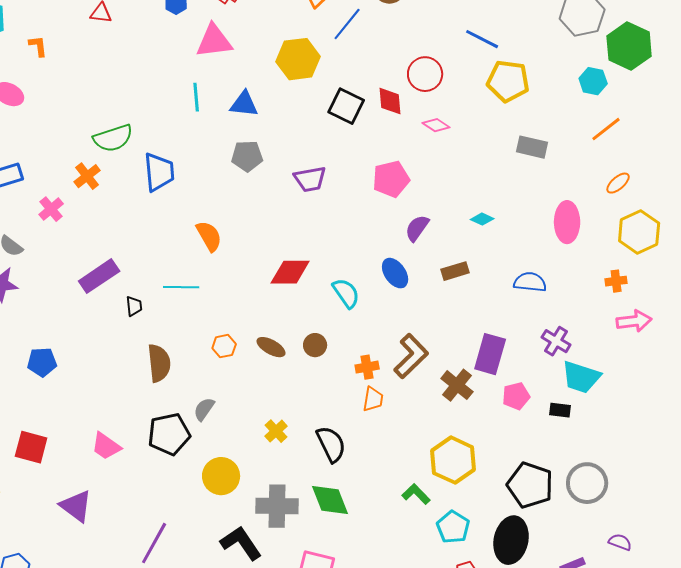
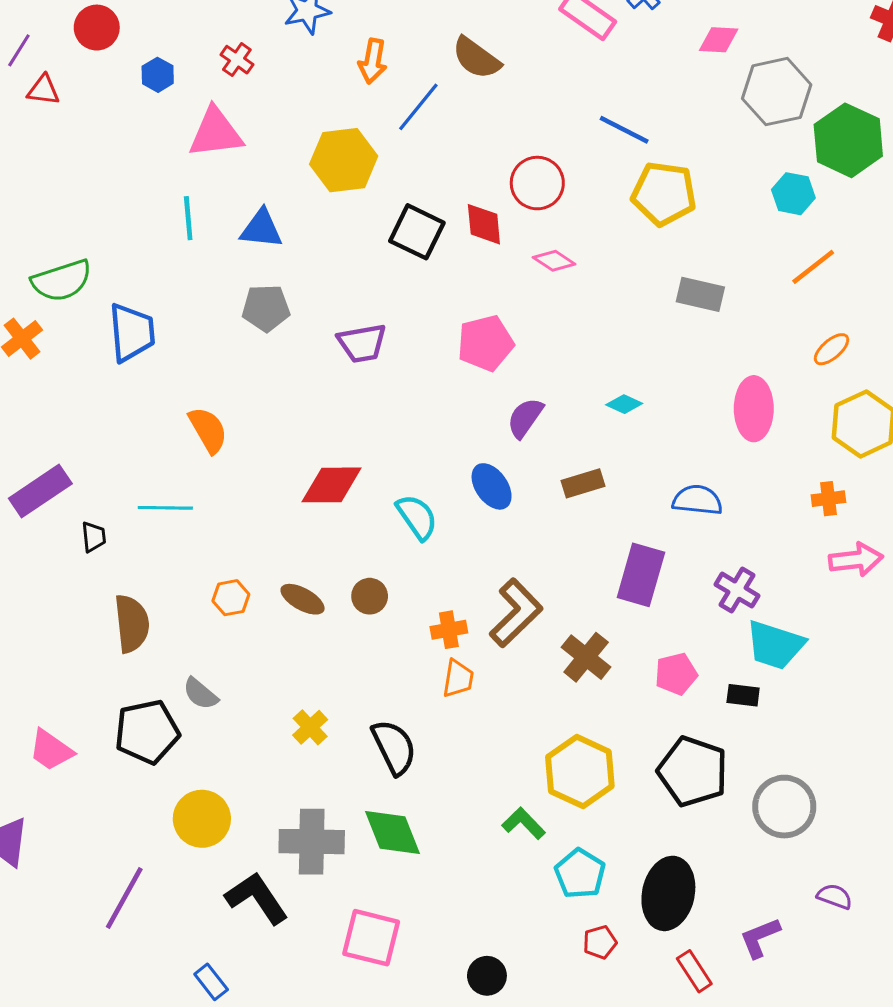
purple rectangle: (490, 354) -> (641, 575), moved
gray semicircle: (204, 409) -> (200, 694), turned -85
yellow circle: (221, 476) -> (202, 819), moved
black pentagon: (530, 485) -> (693, 771), moved

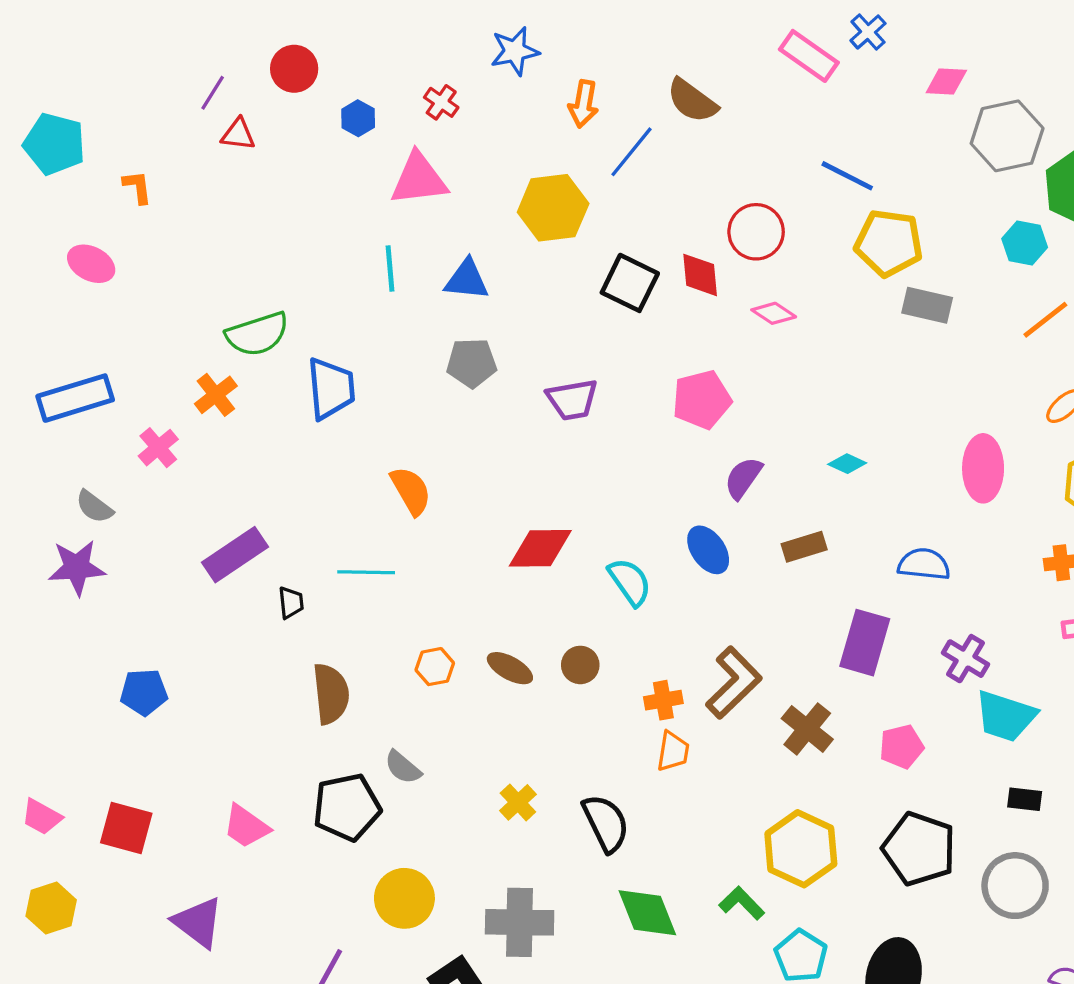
gray rectangle: (700, 294) -> (927, 305), moved
black rectangle: (743, 695) -> (1025, 799), moved
green diamond: (392, 832) -> (647, 913), moved

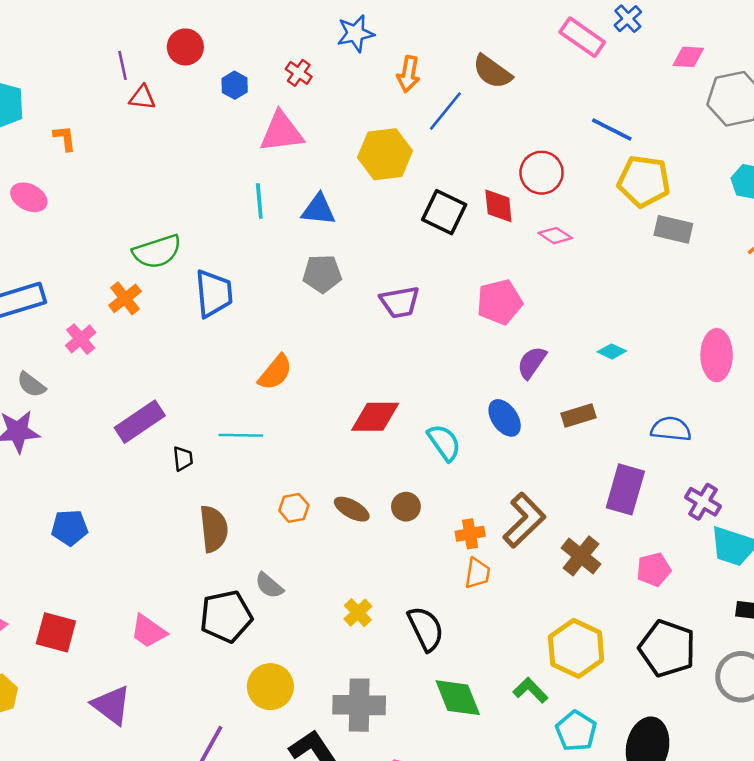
purple line: (213, 93) -> (123, 65), turned -44
orange semicircle: (411, 491) -> (275, 372), turned 69

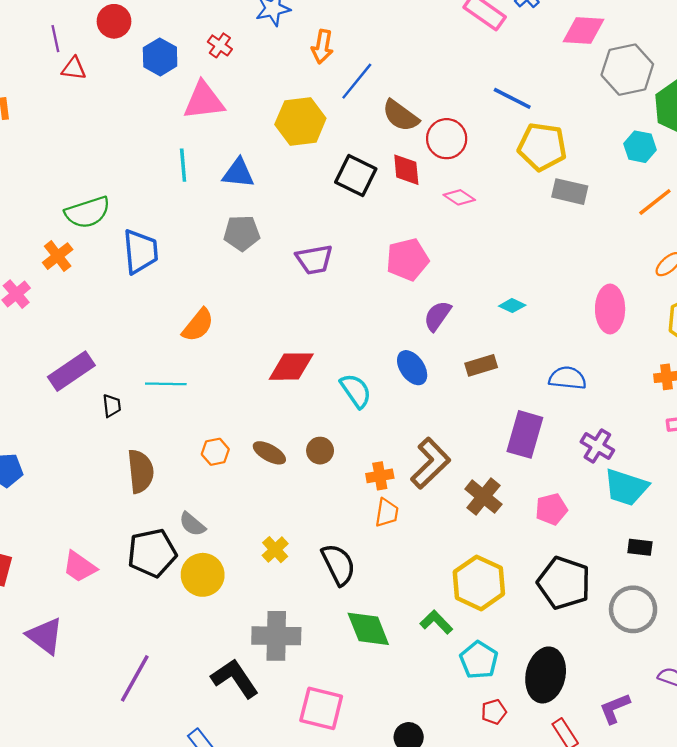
pink diamond: (688, 57) -> (584, 30), size x1.4
brown semicircle: (492, 72) -> (401, 116), moved
blue hexagon: (235, 85) -> (160, 57), size x1.4
yellow circle: (270, 687) -> (203, 575), moved

